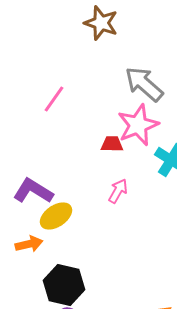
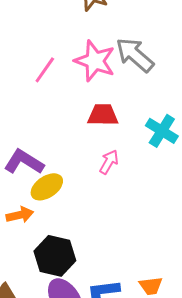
pink star: (138, 125) -> (95, 61), moved, turned -30
red trapezoid: (112, 144) -> (103, 115), size x1.4

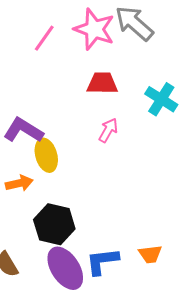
yellow ellipse: (47, 187) -> (46, 155), turned -72

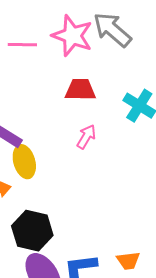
pink line: (44, 38) -> (22, 45), turned 56

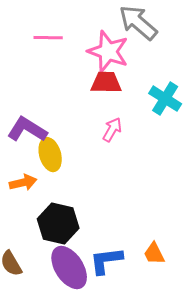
pink star: (72, 36) -> (108, 52), moved
orange trapezoid: (128, 261) -> (154, 254), turned 70

